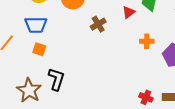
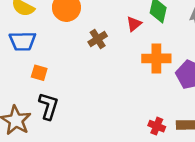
orange cross: (147, 41) -> (156, 58), size x1.6
orange square: (39, 49) -> (39, 73), moved

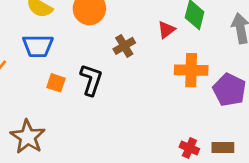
black L-shape: (48, 106) -> (91, 80), moved

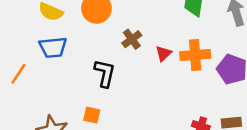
red triangle: (166, 30) -> (163, 53), moved
orange square: (56, 83) -> (92, 115), moved

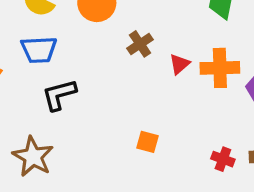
black L-shape: (105, 73) -> (59, 95), moved, turned -120
orange square: (92, 115) -> (148, 142), moved

